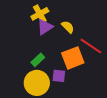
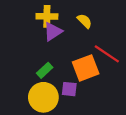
yellow cross: (40, 14) -> (47, 16), turned 30
yellow semicircle: (68, 27) -> (84, 21), moved

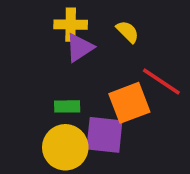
green rectangle: (45, 70) -> (67, 106), turned 42
purple square: (69, 89) -> (104, 135), size x1.6

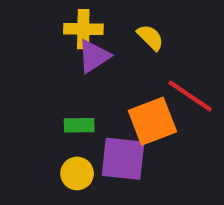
yellow circle: (65, 147) -> (77, 173), size x0.6

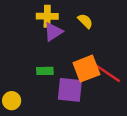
red line: (190, 96) -> (108, 73), moved
yellow circle: (77, 173) -> (12, 101), moved

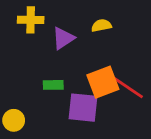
yellow cross: (47, 16) -> (31, 20), moved
yellow semicircle: (85, 21) -> (101, 25), turned -56

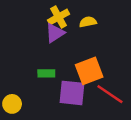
yellow cross: (31, 20) -> (59, 17), moved, turned -30
red line: (128, 88) -> (110, 94), moved

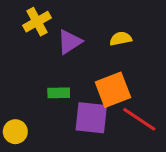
yellow cross: (59, 17) -> (37, 22), moved
yellow semicircle: (88, 22) -> (121, 39), moved

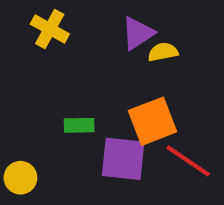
yellow cross: (37, 22) -> (50, 29), turned -32
purple triangle: (70, 42) -> (138, 33), moved

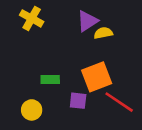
purple square: (123, 159) -> (78, 101), size x0.6
yellow circle: (20, 178) -> (32, 110), moved

